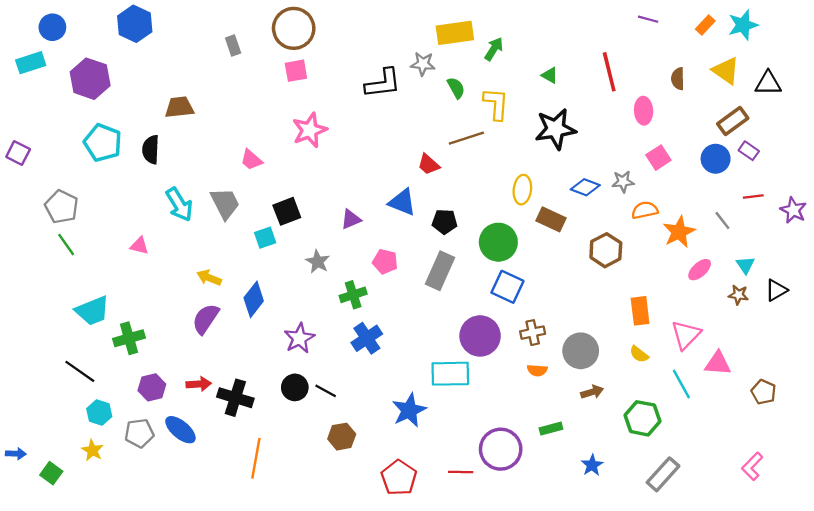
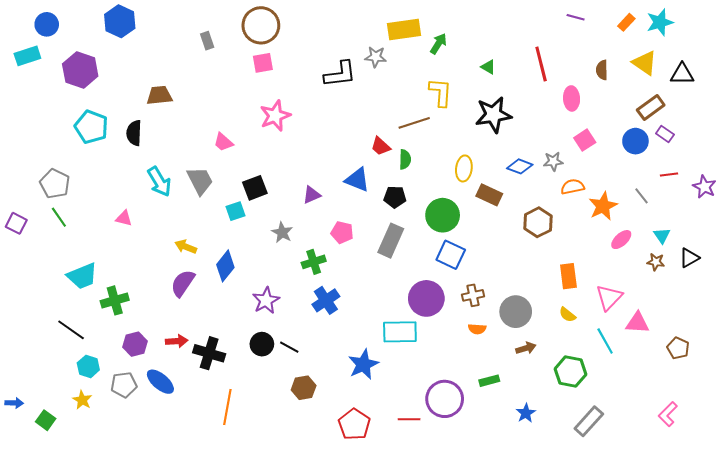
green semicircle: (456, 88) -> (405, 159), moved, turned 30
purple square: (18, 153) -> (16, 223), moved

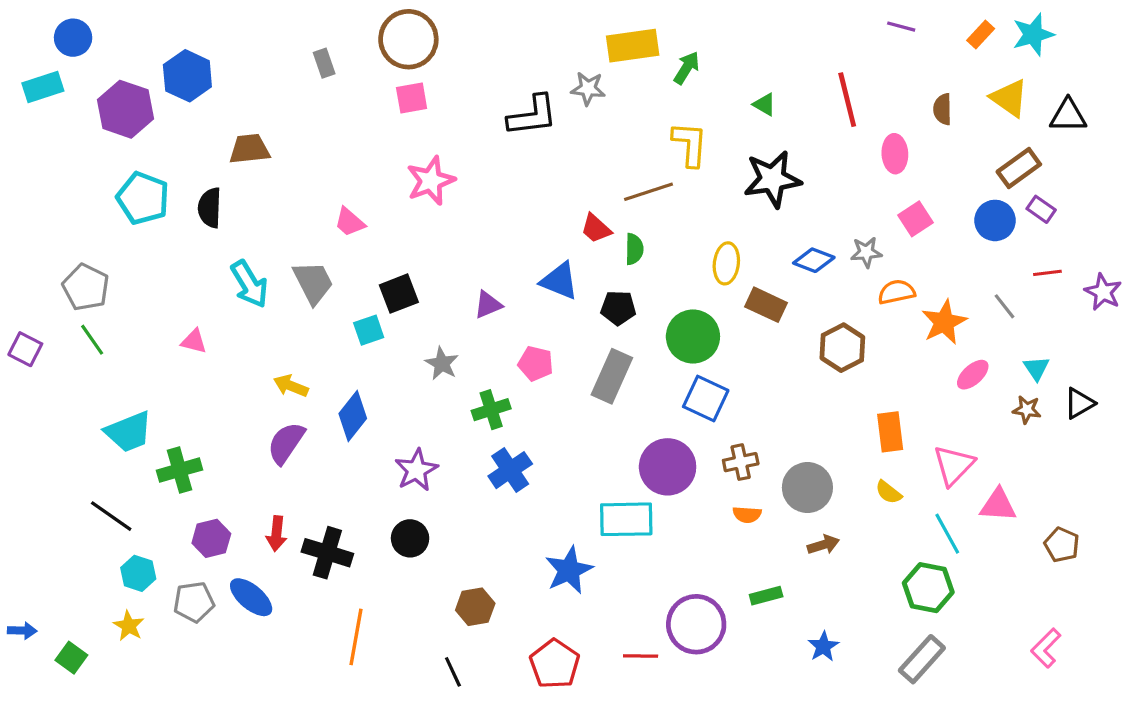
blue hexagon: (120, 21) -> (187, 76), moved
red arrow: (177, 341) -> (277, 534), turned 100
black line: (289, 347) -> (453, 672), moved, turned 36
green hexagon: (570, 372) -> (928, 588), moved

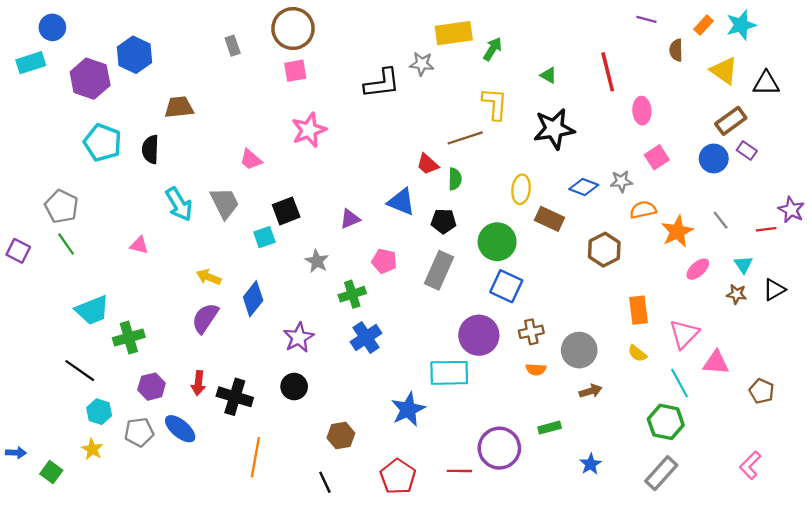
brown semicircle: (943, 109) -> (676, 50), moved
red line: (1047, 273) -> (766, 229), moved

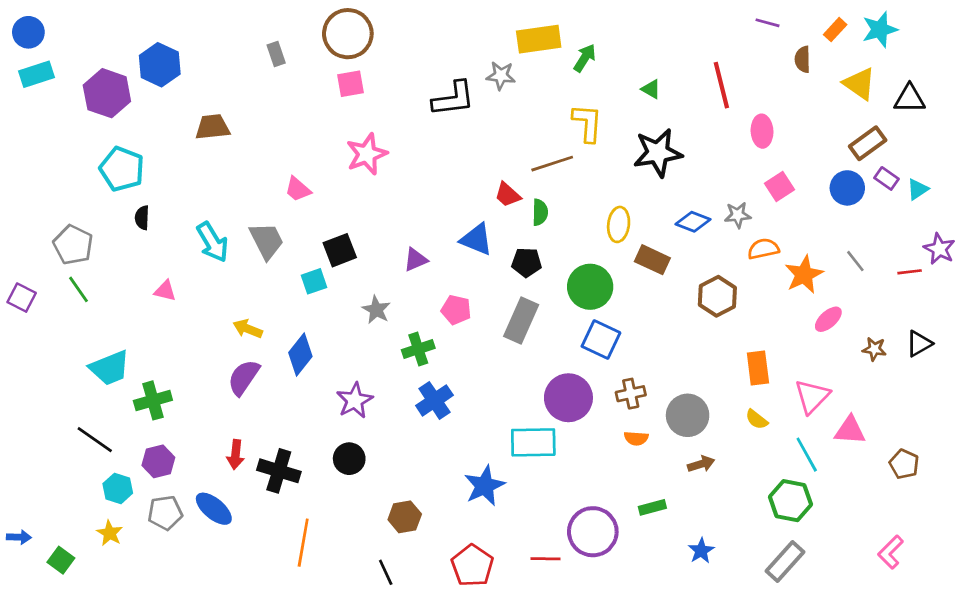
blue circle: (52, 27) -> (28, 32), moved
black semicircle: (150, 149) -> (142, 218), moved, size x0.7
cyan triangle: (743, 265) -> (918, 189), moved, turned 30
purple hexagon: (152, 387) -> (158, 461), moved

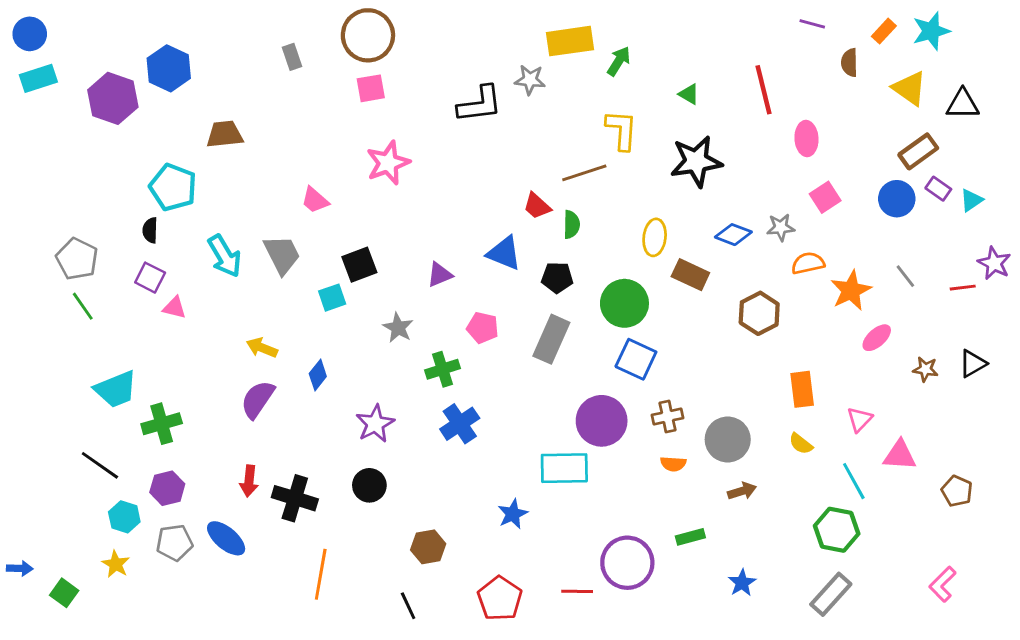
cyan pentagon: (122, 169) -> (173, 187), moved
purple square: (22, 298) -> (150, 278), moved
blue diamond: (300, 354) -> (318, 375), size x0.7
pink triangle: (812, 396) -> (860, 419), size x0.7
blue star: (485, 486) -> (513, 514), size x0.7

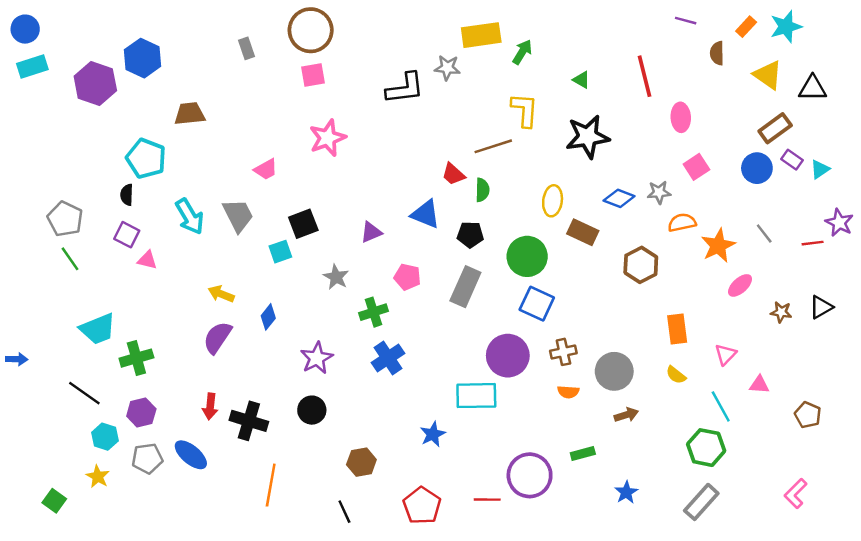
pink trapezoid: (315, 200) -> (266, 169), turned -70
pink triangle: (900, 455) -> (759, 385), size x0.7
blue arrow: (20, 568) -> (17, 359), moved

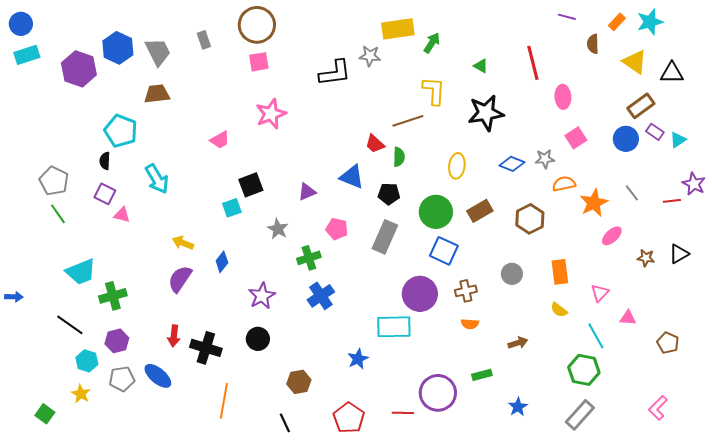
gray trapezoid: (238, 215) -> (158, 52), moved
brown rectangle: (583, 232) -> (480, 211), moved, turned -55
gray circle: (614, 371) -> (512, 274), moved, size x0.7

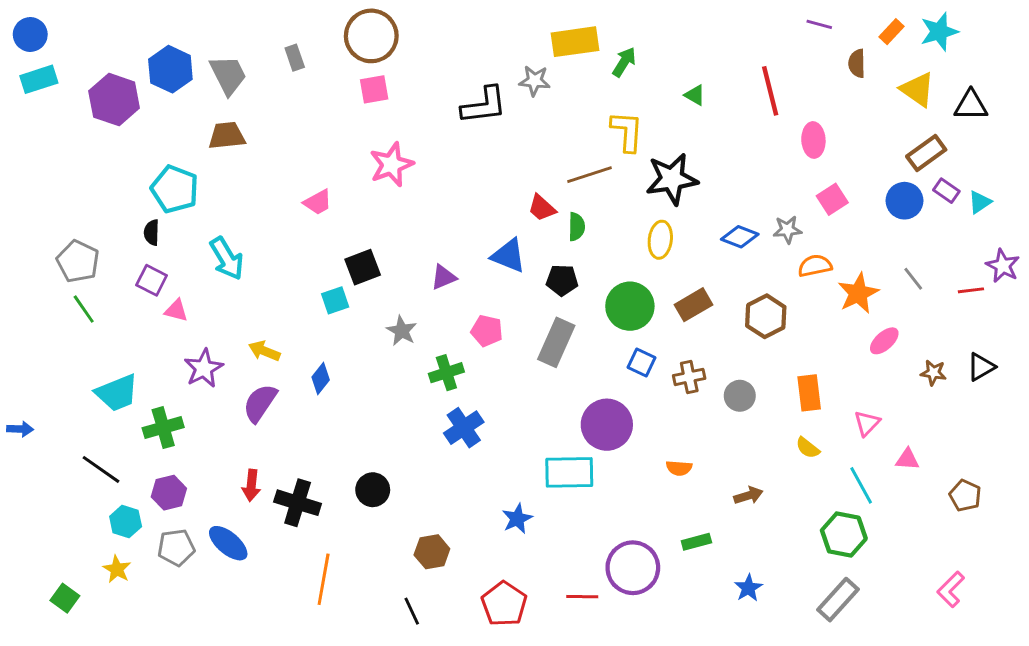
black star: (486, 113) -> (672, 179), moved
blue square: (444, 251) -> (641, 363), size x0.7
brown cross: (466, 291) -> (689, 377), moved
purple star: (262, 296) -> (204, 368), moved

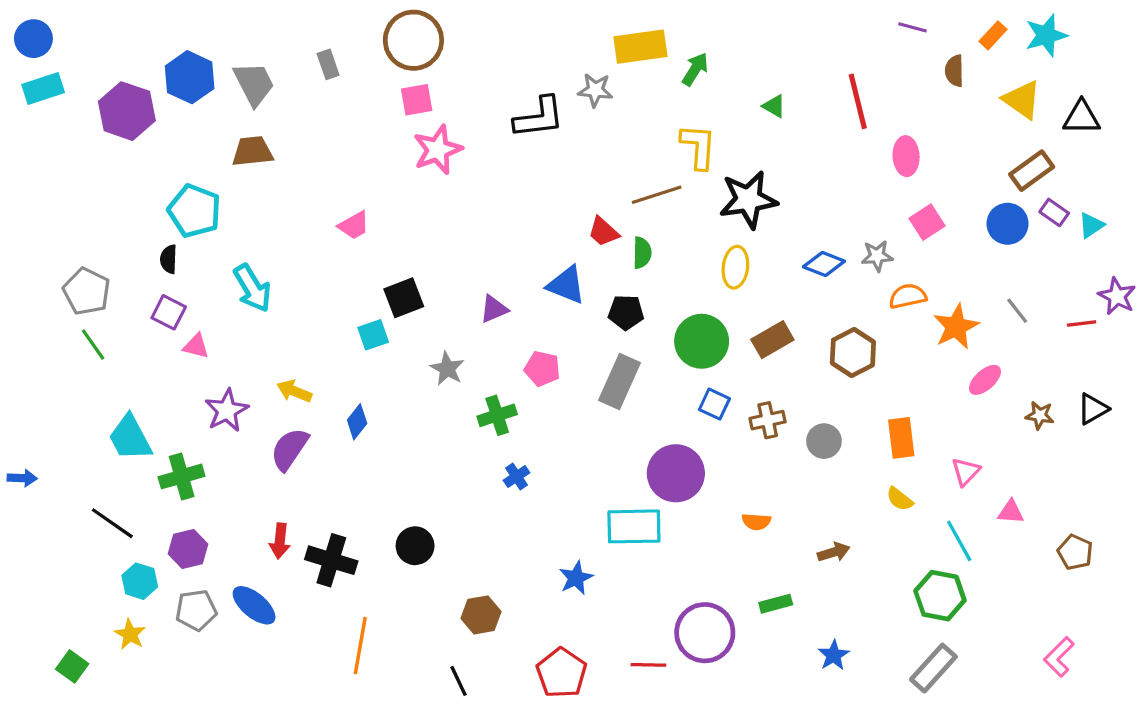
pink star: (391, 165) -> (438, 150), moved
cyan trapezoid: (117, 393) -> (130, 438), turned 84
blue cross: (464, 428) -> (516, 476), size x0.6

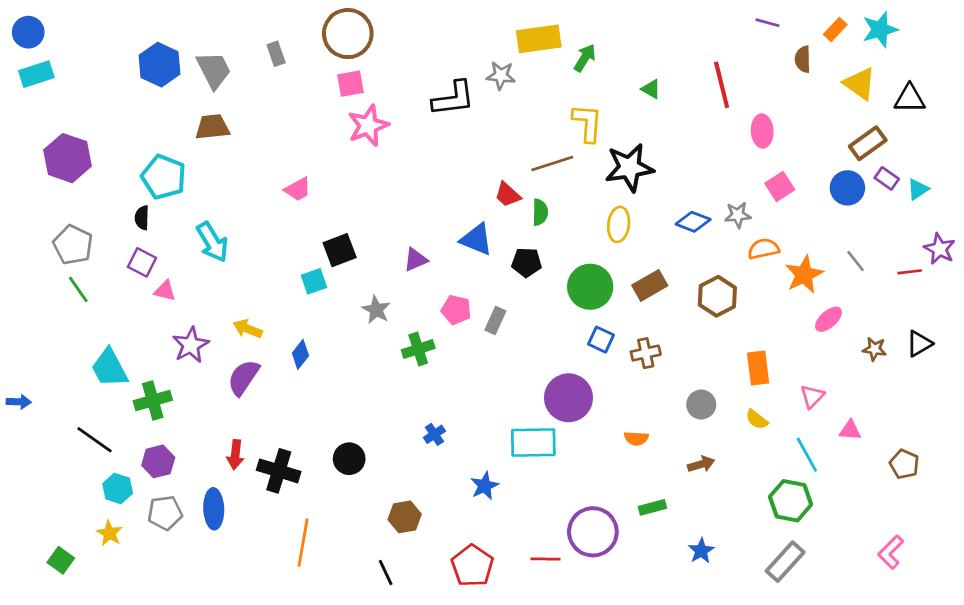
purple hexagon: (127, 111) -> (67, 158), moved
gray rectangle: (619, 382) -> (495, 321), moved, size x0.6
gray circle: (824, 441) -> (701, 405), moved
blue cross: (516, 476) -> (434, 434), moved
blue ellipse: (254, 605) -> (214, 509), turned 48

